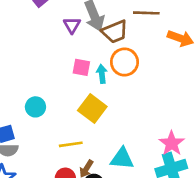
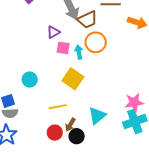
purple triangle: (72, 25) -> (53, 32), moved, turned 32
pink star: (172, 143) -> (134, 102), turned 30
cyan triangle: (122, 159) -> (97, 116), turned -42

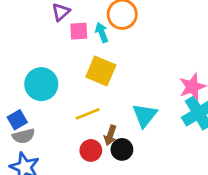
cyan circle: (30, 80) -> (41, 84), size x1.5

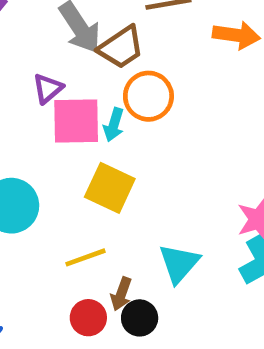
pink square: (79, 31) -> (76, 121), size x1.6
cyan arrow: (102, 33) -> (114, 125), turned -144

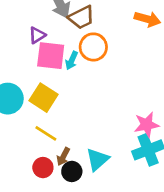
yellow square: (110, 188) -> (43, 98), moved
yellow line: (86, 257) -> (46, 133), turned 45
cyan triangle: (179, 263) -> (97, 159), moved

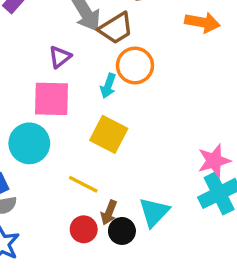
pink square: (51, 56) -> (51, 99), moved
yellow square: (43, 98) -> (109, 134), moved

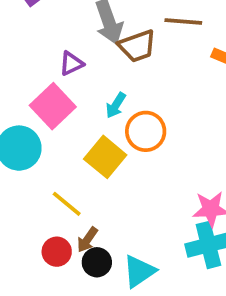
orange circle: (135, 65) -> (146, 131), moved
pink square: (51, 99) -> (53, 106), turned 33
cyan triangle: (154, 212) -> (139, 271), moved

